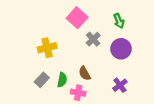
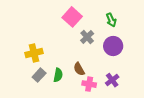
yellow cross: (47, 48) -> (34, 53), moved
pink cross: (78, 93) -> (89, 84), moved

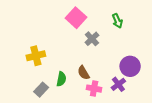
purple circle: (113, 46) -> (130, 66), moved
gray rectangle: (39, 75) -> (41, 90), moved

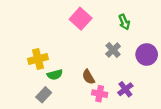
gray cross: (92, 39) -> (113, 50), moved
purple circle: (130, 66) -> (147, 54), moved
green semicircle: (61, 79) -> (55, 75), moved, turned 64

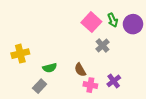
pink square: (81, 19) -> (91, 22), moved
purple circle: (147, 54) -> (133, 24), moved
yellow cross: (38, 59) -> (20, 54), moved

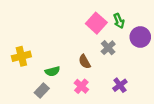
purple circle: (133, 24) -> (140, 37), moved
brown semicircle: (80, 70) -> (85, 62), moved
pink cross: (90, 85) -> (81, 86), moved, turned 32

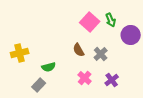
gray cross: (108, 48) -> (101, 54), moved
brown semicircle: (85, 62) -> (79, 50), moved
pink cross: (81, 86) -> (85, 78), moved

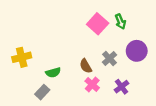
purple circle: (131, 35) -> (137, 51), moved
brown semicircle: (79, 50) -> (86, 66), moved

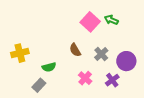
green arrow: (120, 22) -> (111, 20), turned 136
purple circle: (137, 51) -> (126, 61), moved
brown semicircle: (86, 66) -> (75, 50), moved

